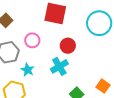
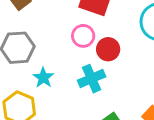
pink circle: (32, 40) -> (83, 36), moved

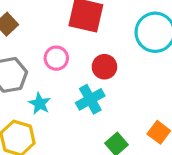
pink circle: (83, 36) -> (56, 58), moved

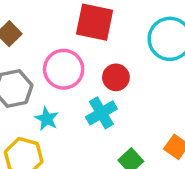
pink circle: (56, 58) -> (64, 69), size x1.5

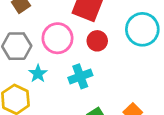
red circle: (116, 77) -> (97, 41), moved

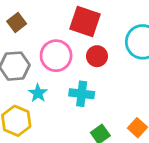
cyan cross: (80, 76) -> (82, 94), turned 30

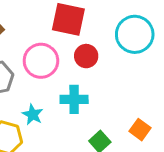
cyan star: (38, 93) -> (33, 115), moved

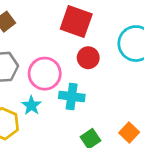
pink circle: (41, 61) -> (45, 74), moved

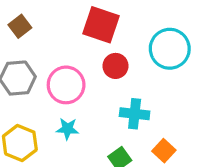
cyan cross: (72, 96) -> (135, 114), moved
cyan star: (31, 105) -> (67, 129), moved, turned -30

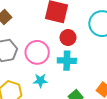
cyan cross: (135, 114) -> (67, 61), moved

